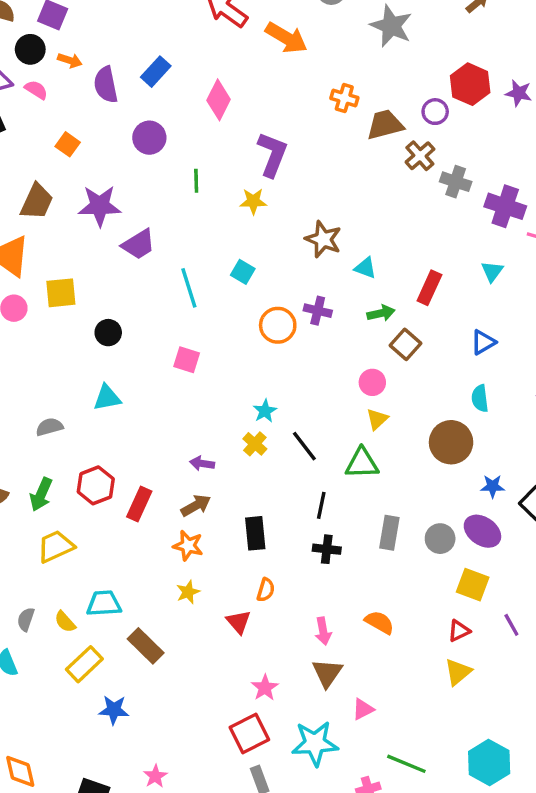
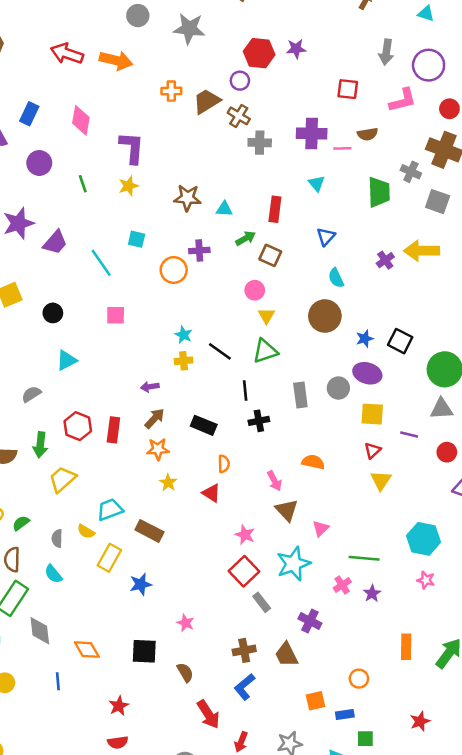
gray cross: (456, 182) -> (260, 143), moved
yellow cross: (255, 444) -> (184, 361), turned -30
black rectangle: (255, 533) -> (204, 425), turned -45
purple line: (511, 625) -> (409, 435), turned -30

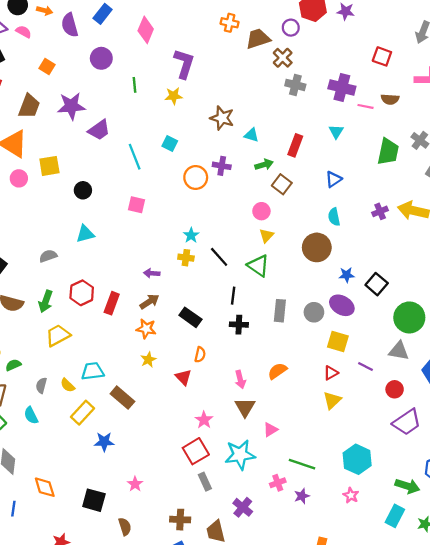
green triangle: (265, 351) -> (258, 266), turned 40
orange semicircle: (313, 462) -> (277, 371), turned -60

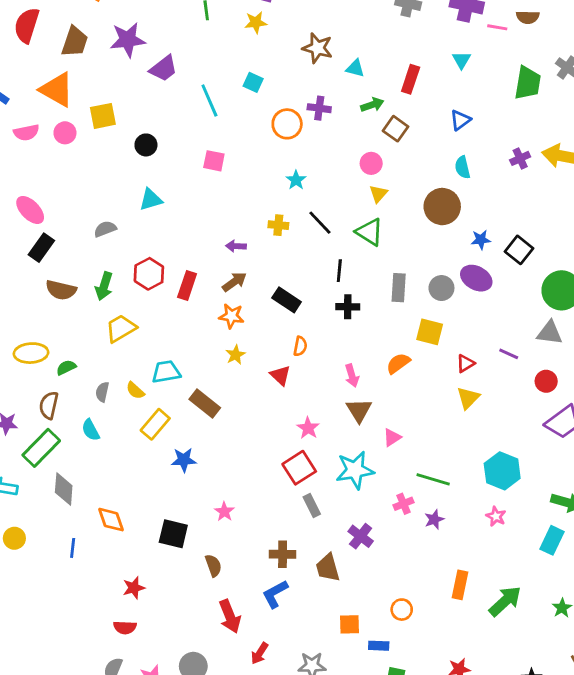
cyan star: (191, 235) -> (296, 180), moved
yellow square: (338, 341) -> (430, 332), moved

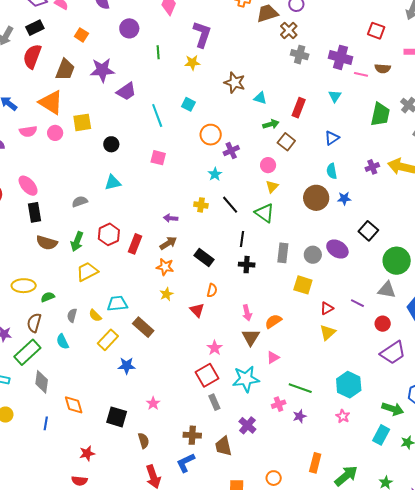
purple cross: (319, 108) -> (231, 151), moved, turned -35
blue star: (481, 240) -> (344, 198), moved
black rectangle: (41, 248) -> (35, 212), turned -48
orange semicircle: (398, 363) -> (273, 321), moved

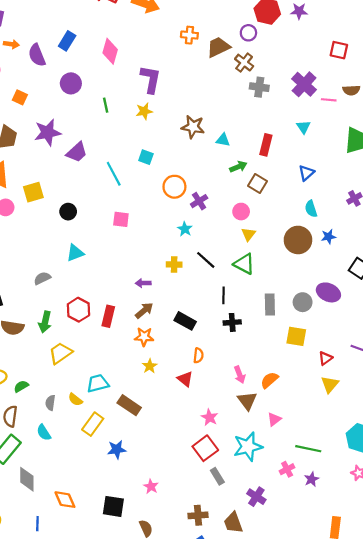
purple cross: (340, 57) -> (304, 84), turned 35

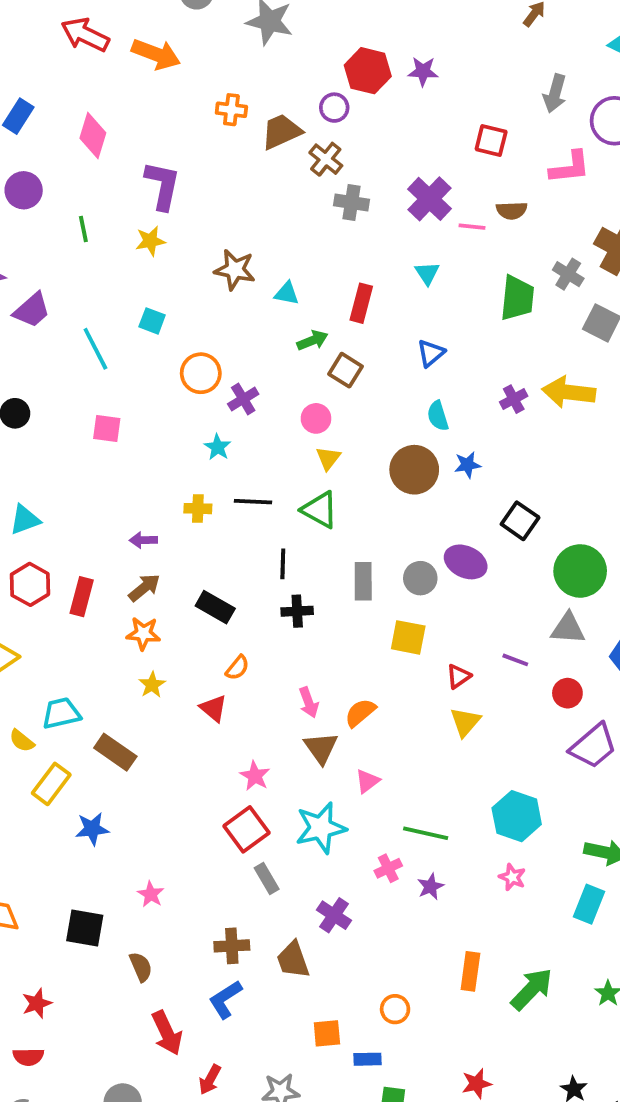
cyan triangle: (75, 253) -> (25, 520), moved
black line: (206, 260) -> (253, 502), turned -40
orange semicircle: (198, 355) -> (237, 668), turned 32

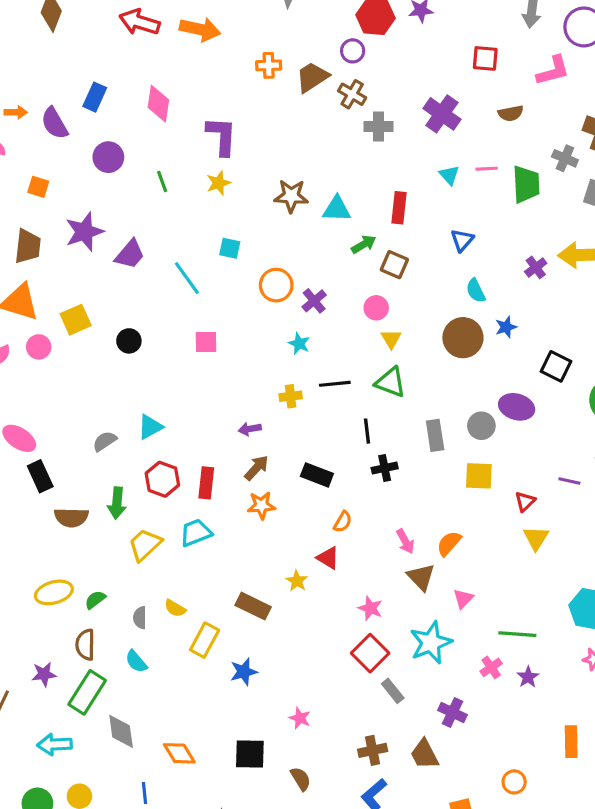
pink line: (472, 227) -> (487, 169), moved
cyan triangle: (287, 293) -> (337, 209), size x1.4
yellow star: (152, 685) -> (297, 581), moved
cyan trapezoid: (61, 713) -> (196, 533), moved

